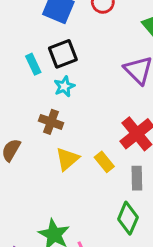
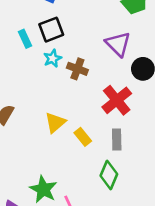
brown cross: (51, 122) -> (77, 69), moved
yellow rectangle: (104, 162) -> (83, 137), moved

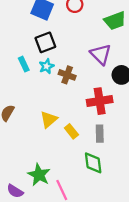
cyan rectangle: (25, 39) -> (24, 64), moved
red cross: (117, 100) -> (100, 101), turned 30
green diamond: (109, 175) -> (93, 163), turned -30

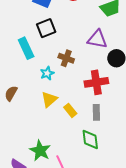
purple triangle: (101, 54) -> (97, 39), turned -35
cyan rectangle: (24, 64) -> (26, 48), size x1.5
cyan star: (47, 66) -> (47, 73), moved

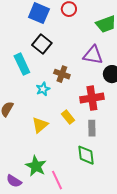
black square: (46, 28) -> (42, 44), turned -30
yellow triangle: (49, 99) -> (40, 125), moved
yellow rectangle: (70, 110) -> (68, 117), moved

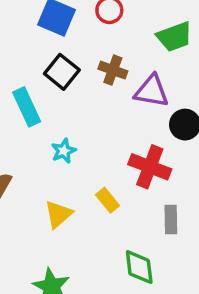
brown cross: (62, 74) -> (113, 70), moved
red cross: (92, 98) -> (150, 167), turned 30
gray rectangle: (92, 128) -> (171, 220), moved

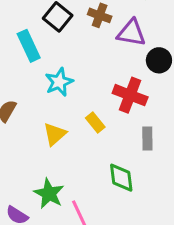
cyan star: (64, 151) -> (59, 82), size x1.4

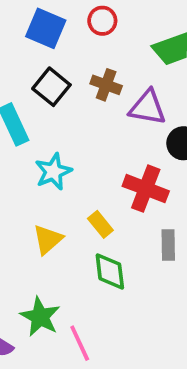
green diamond: (121, 178) -> (110, 271), moved

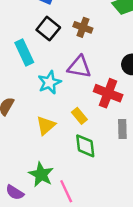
purple triangle: (148, 107) -> (79, 67), moved

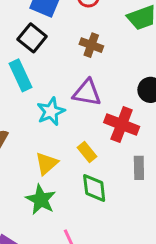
black square: (48, 29) -> (32, 38), moved
green star: (41, 174) -> (41, 200), moved

